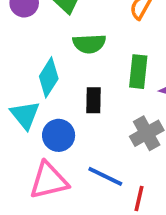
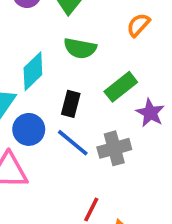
green rectangle: (138, 72) -> (121, 87), turned 32
blue line: (105, 176) -> (73, 143), moved

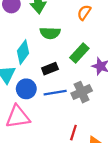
black rectangle: (71, 104) -> (50, 69), turned 63
blue line: (73, 143) -> (55, 93), turned -40

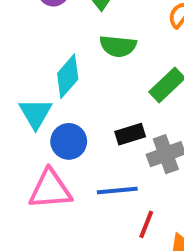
black rectangle: (50, 69) -> (130, 134), moved
blue line: (55, 93) -> (117, 190), moved

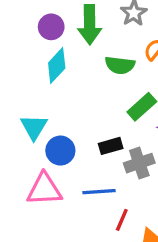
green semicircle: (118, 46) -> (120, 65), moved
cyan diamond: (68, 76) -> (57, 65), moved

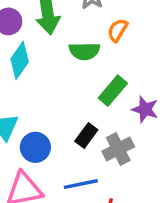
black rectangle: (111, 146) -> (86, 135), turned -30

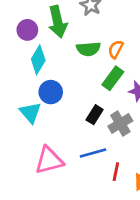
orange semicircle: (118, 30) -> (116, 49), moved
blue circle: (35, 147) -> (51, 92), moved

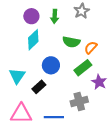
green arrow: (58, 22) -> (55, 16), size x0.6
blue circle: (51, 92) -> (51, 65), moved
black rectangle: (95, 115) -> (39, 87), moved

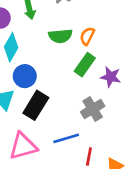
blue circle: (51, 65) -> (25, 76), moved
black rectangle: (39, 87) -> (36, 105), size x1.5

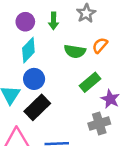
orange semicircle: (87, 36) -> (100, 45), moved
gray cross: (93, 109) -> (99, 124), moved

